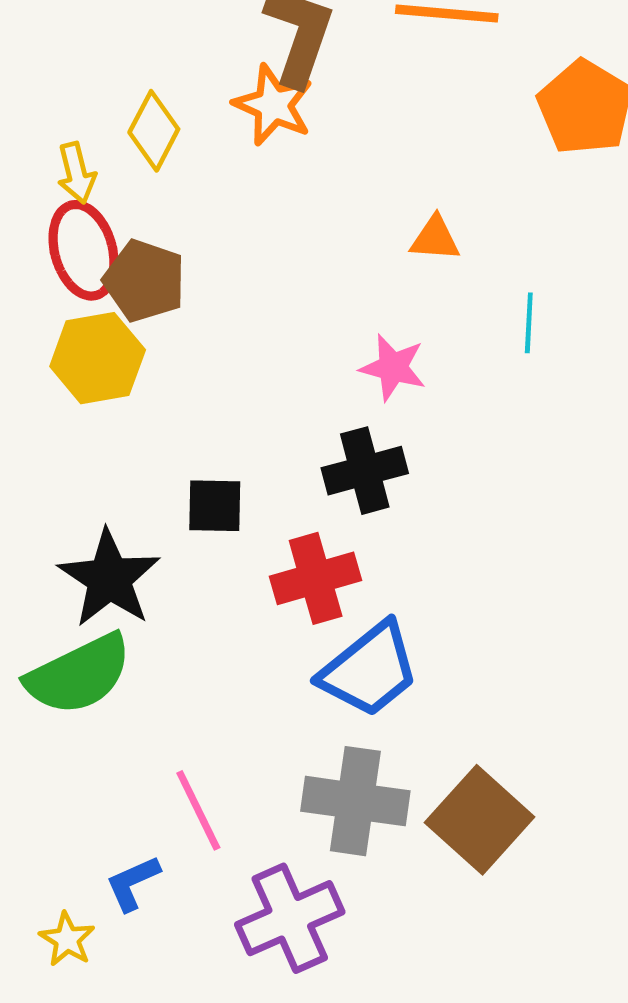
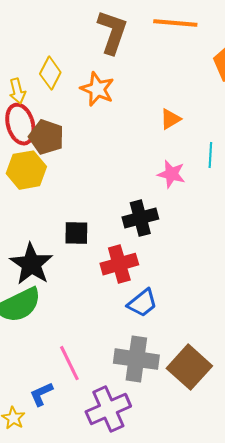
orange star: (273, 105) -> (97, 89), moved
orange triangle: (435, 239) -> (170, 119), turned -35
pink star: (393, 367) -> (171, 174), moved
blue trapezoid: (369, 670) -> (142, 303), size x0.7

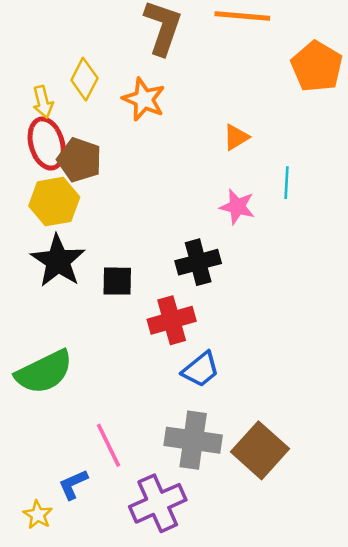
black star: (31, 264) -> (58, 261), moved

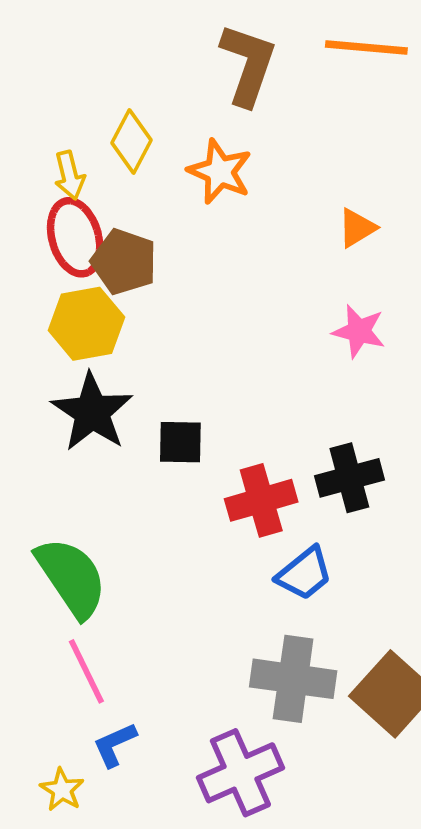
black cross: (198, 262) -> (349, 478), moved
green semicircle: (44, 372) -> (71, 577), turned -98
pink line: (108, 445) -> (86, 671), moved

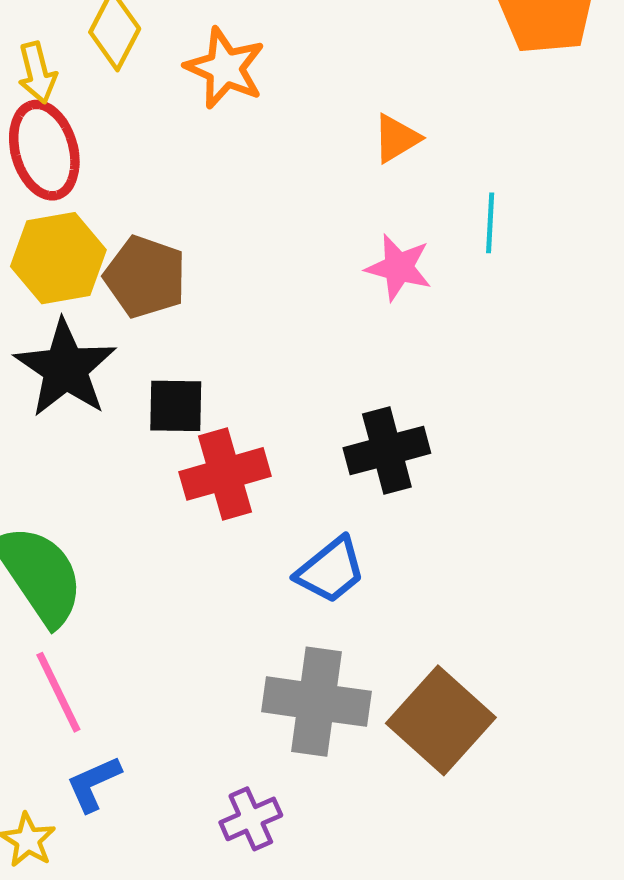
brown pentagon: (124, 262) -> (145, 277), moved
red cross: (261, 500) -> (225, 474), moved
purple cross: (240, 773) -> (251, 819), size x0.6

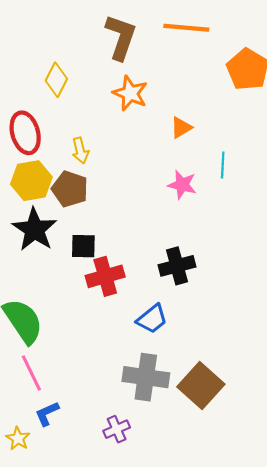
orange star: (225, 68) -> (130, 93), moved
yellow arrow: (37, 73) -> (80, 150), moved

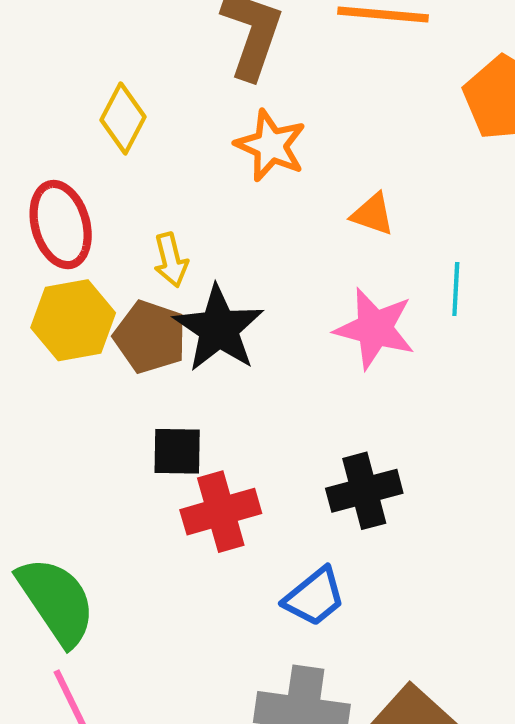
orange triangle: (181, 128) -> (373, 214), turned 50
pink star: (182, 185) -> (375, 329), size x1.4
black star: (35, 229) -> (219, 329), moved

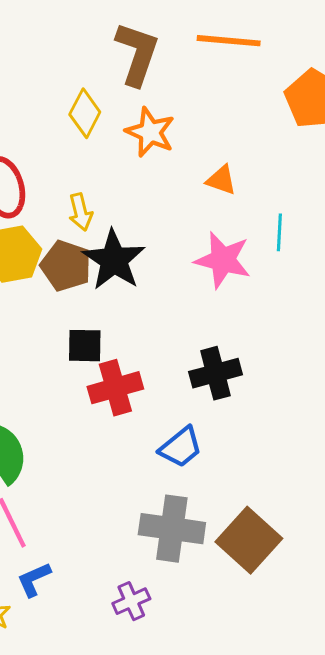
yellow diamond: (123, 118) -> (85, 113), moved

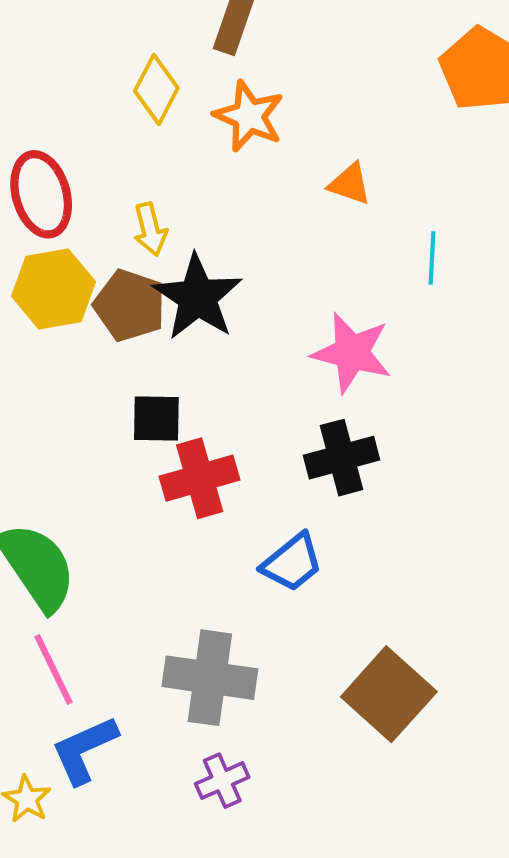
pink star: (223, 260) -> (352, 353), moved
gray cross: (172, 529) -> (210, 678), moved
blue L-shape: (34, 579) -> (84, 750), size x1.4

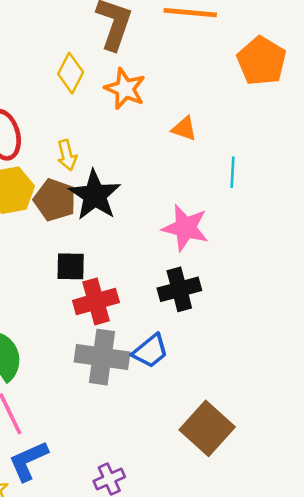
gray cross: (210, 678) -> (102, 357), moved

